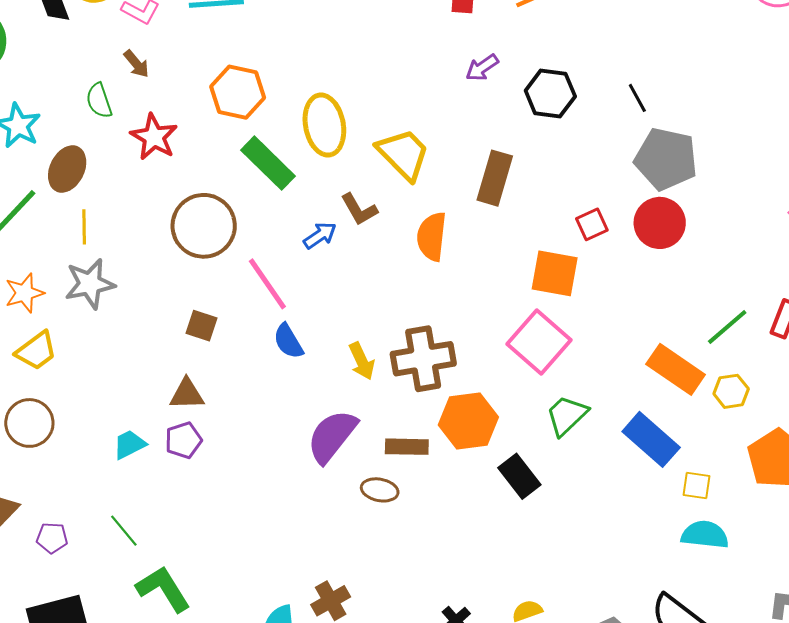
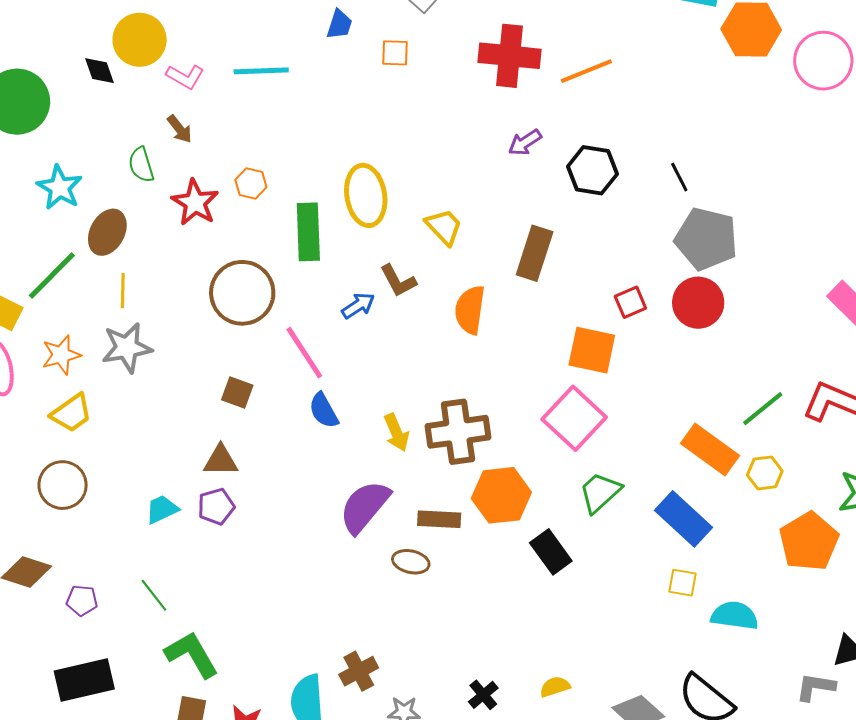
orange hexagon: (238, 92) -> (251, 183), moved, size x0.6
yellow trapezoid: (403, 154) -> (444, 227), size x0.7
green rectangle: (268, 163) -> (308, 232), turned 42
yellow square: (696, 485) -> (682, 583), moved

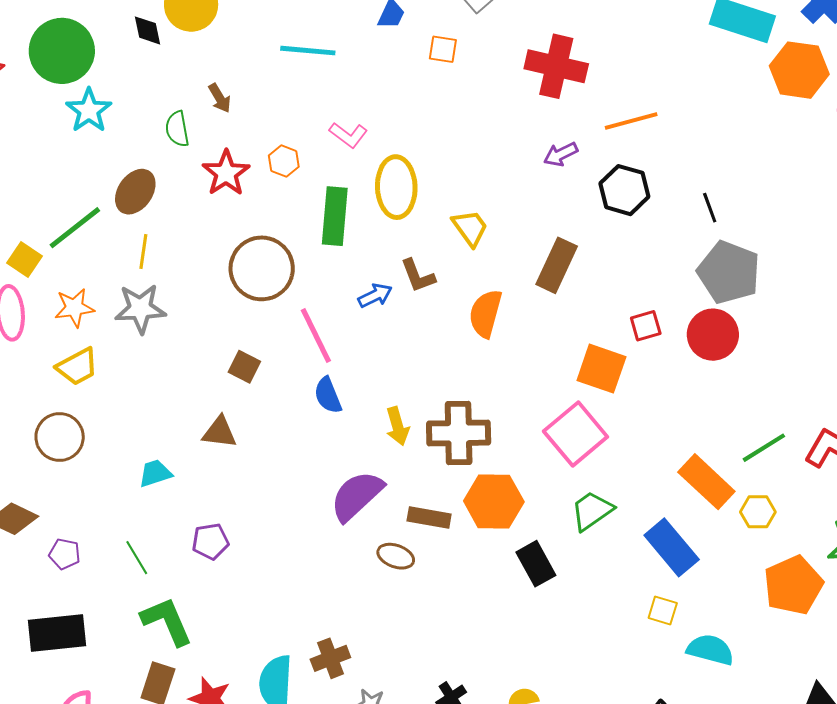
orange line: (586, 71) -> (631, 121), moved
pink L-shape: (185, 77) -> (348, 135), moved
cyan star: (60, 187) -> (89, 110), moved
purple pentagon: (216, 507) -> (210, 541), moved

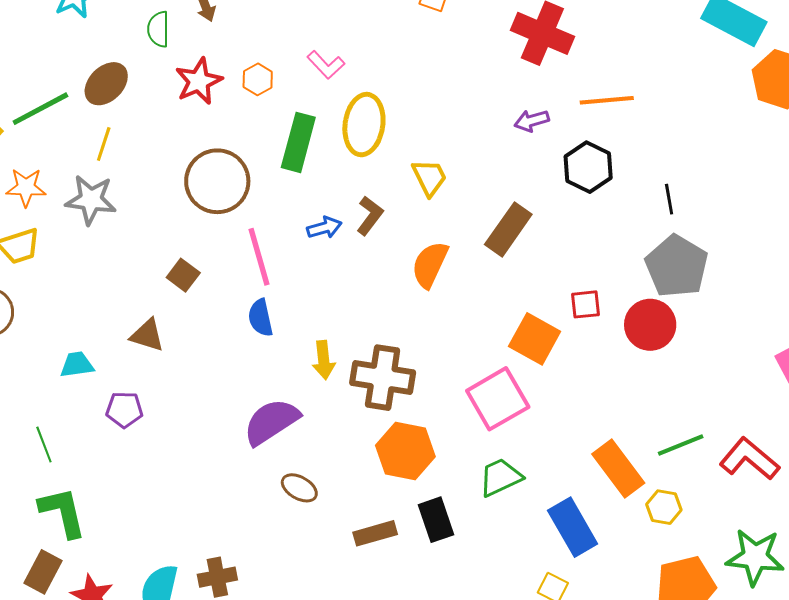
brown L-shape: (418, 276) -> (370, 216), turned -132
brown rectangle: (429, 518) -> (375, 533), moved, turned -36
purple pentagon: (210, 541) -> (124, 410), moved

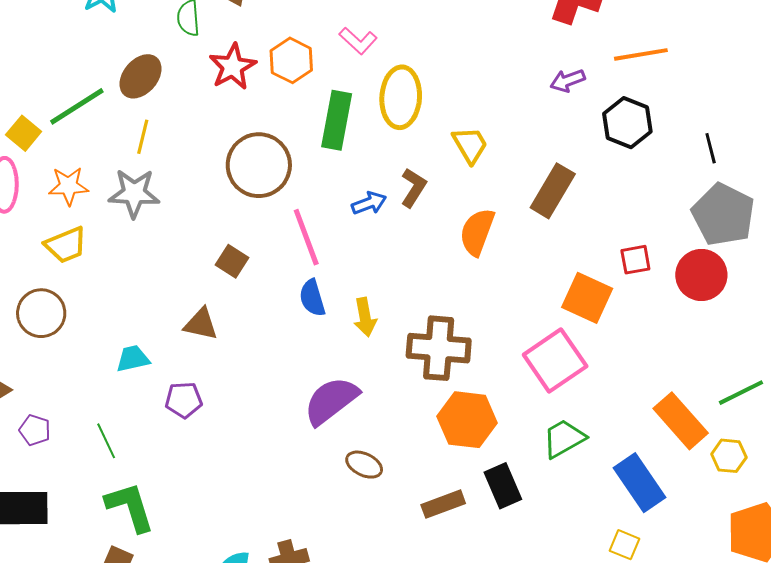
orange hexagon: (258, 79) -> (291, 60), size x1.4
yellow arrow: (324, 360) -> (365, 317), moved

